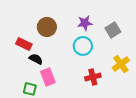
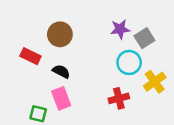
purple star: (85, 23) -> (120, 29), moved
cyan circle: (83, 46) -> (129, 62), moved
black semicircle: (36, 59) -> (61, 71), moved

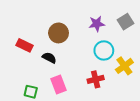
brown circle: (60, 34) -> (59, 33), moved
gray square: (144, 38) -> (125, 22), moved
pink rectangle: (61, 98) -> (59, 84), moved

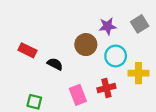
brown circle: (59, 33) -> (86, 45), moved
yellow cross: (124, 66) -> (138, 73), turned 36
pink rectangle: (59, 84) -> (78, 95), moved

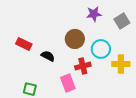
purple star: (108, 26) -> (94, 14), moved
red cross: (106, 88) -> (83, 66), moved

